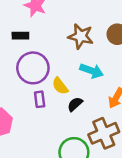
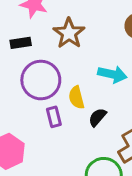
brown star: (81, 36) -> (69, 33), moved, turned 30
yellow semicircle: (60, 86) -> (76, 98), turned 30

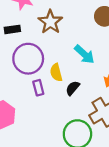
cyan arrow: (112, 74) -> (84, 54), turned 30

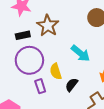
black rectangle: (12, 29) -> (23, 35), moved

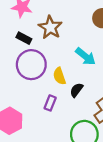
black rectangle: (23, 35) -> (24, 38), turned 40
purple rectangle: (40, 86) -> (50, 103), moved, turned 40

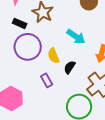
purple rectangle: (50, 103) -> (47, 80), turned -48

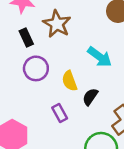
black rectangle: (20, 23) -> (26, 37), turned 40
purple circle: (28, 47) -> (36, 68), size x0.7

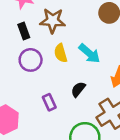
brown star: (57, 24) -> (53, 21), turned -30
yellow semicircle: (70, 81) -> (61, 53), moved

